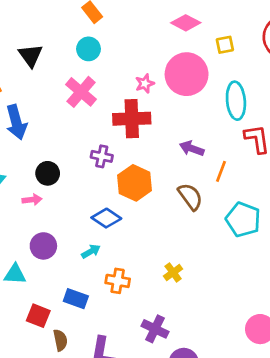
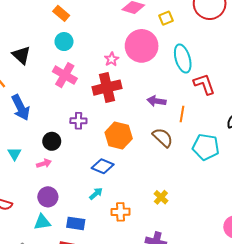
purple cross: (102, 156) -> (78, 121), moved
purple circle: (43, 246) -> (48, 197), moved
blue rectangle: (76, 299) -> (76, 223), moved

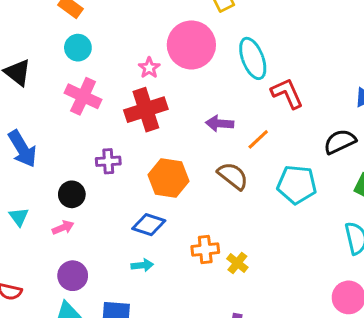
orange line: (182, 114) -> (258, 139), turned 42
cyan arrow: (96, 194) -> (142, 265), turned 40
orange cross: (120, 212) -> (205, 249), moved

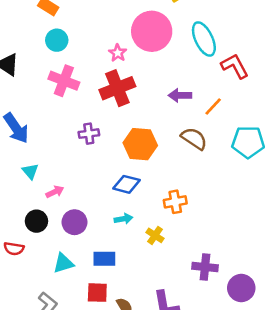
black circle: (72, 194) -> (36, 221), moved
cyan triangle: (19, 217) -> (30, 171), moved
yellow cross: (237, 263) -> (155, 235), moved
purple circle: (73, 276) -> (74, 222), moved

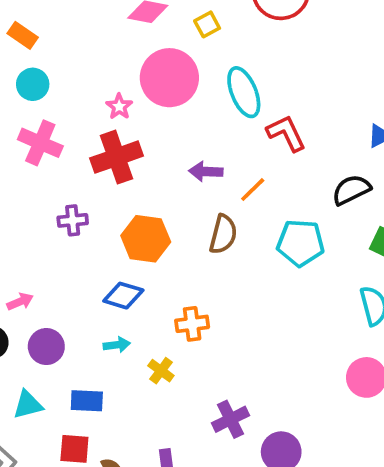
brown semicircle: (194, 139) -> (223, 234), turned 68
purple cross: (205, 267) -> (230, 419), turned -35

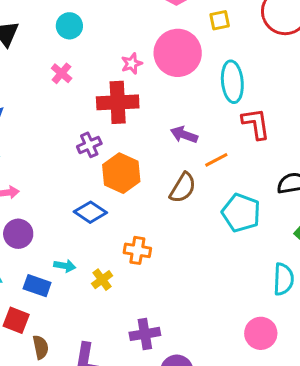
pink cross: (40, 143) -> (62, 73), size x0.6
purple cross: (73, 220) -> (89, 145), moved, turned -35
cyan arrow: (117, 345) -> (65, 266), moved

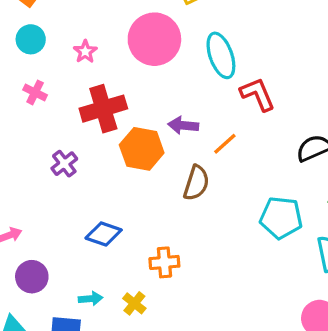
pink star: (132, 64) -> (85, 52), moved
purple cross: (89, 145) -> (64, 164), moved
orange hexagon: (121, 173) -> (142, 149), moved
cyan pentagon: (241, 213) -> (281, 218), moved

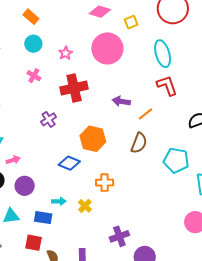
cyan ellipse: (221, 55) -> (163, 54), moved
orange hexagon: (142, 149) -> (93, 139), moved
brown semicircle: (196, 183) -> (139, 143), moved

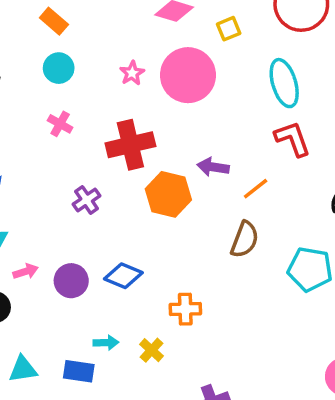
pink star: (66, 53) -> (132, 73), moved
orange hexagon: (93, 139) -> (168, 194), moved
purple circle: (25, 186) -> (71, 281), moved

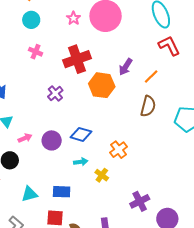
purple arrow: (213, 167) -> (126, 67), turned -60
orange cross: (185, 309) -> (119, 150), turned -30
cyan arrow: (106, 343) -> (81, 162), moved

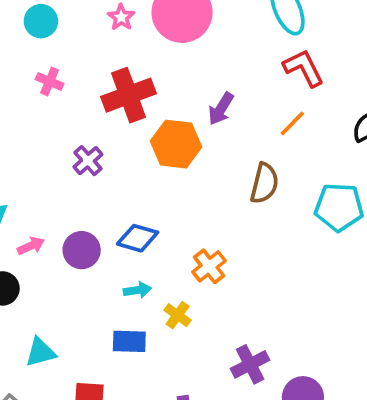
orange line: (151, 76) -> (292, 123), moved
blue rectangle: (62, 192) -> (129, 341), moved

